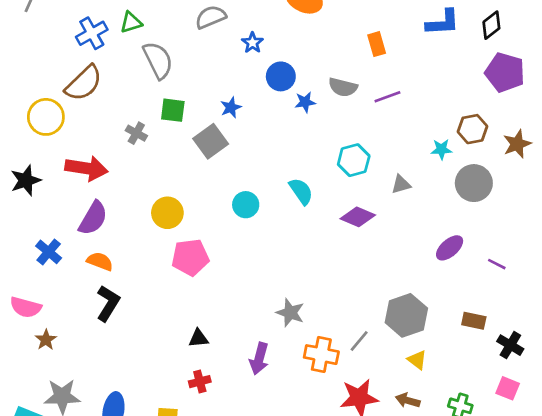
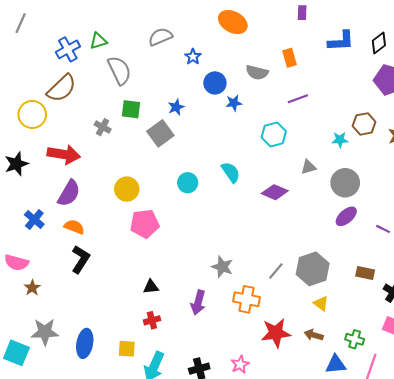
gray semicircle: (343, 87) -> (257, 72), moved
cyan hexagon: (354, 160) -> (274, 134), moved
gray circle: (474, 183) -> (345, 183), moved
gray line: (359, 341) -> (276, 271), moved

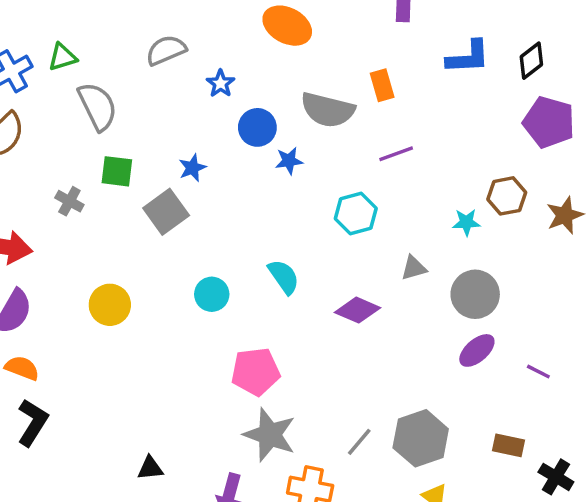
gray semicircle: (257, 72) -> (328, 110), size x1.4
pink pentagon: (145, 224) -> (256, 372), moved
gray star: (222, 267) -> (270, 435), size x1.4

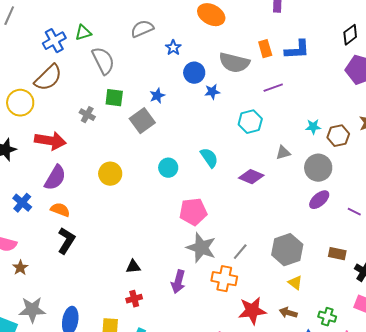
blue L-shape: (468, 57) -> (297, 50), moved
brown hexagon: (507, 196) -> (338, 136), moved
gray line: (359, 442) -> (240, 252), moved

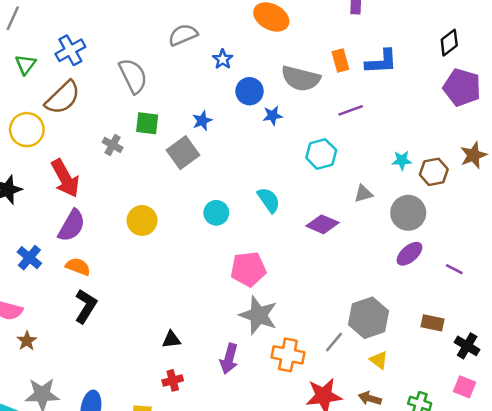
green triangle: (83, 33) -> (26, 64), moved, turned -36
red arrow: (50, 141) -> (65, 178), turned 52
gray line: (240, 252) -> (334, 342), moved

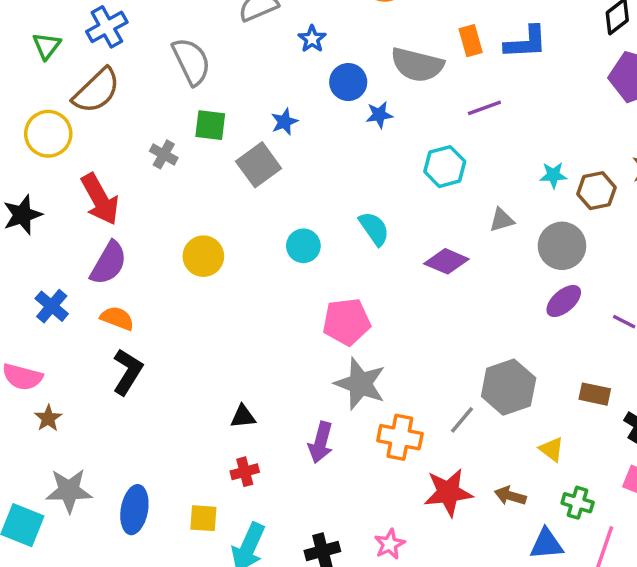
yellow triangle: (379, 360) -> (552, 449), moved

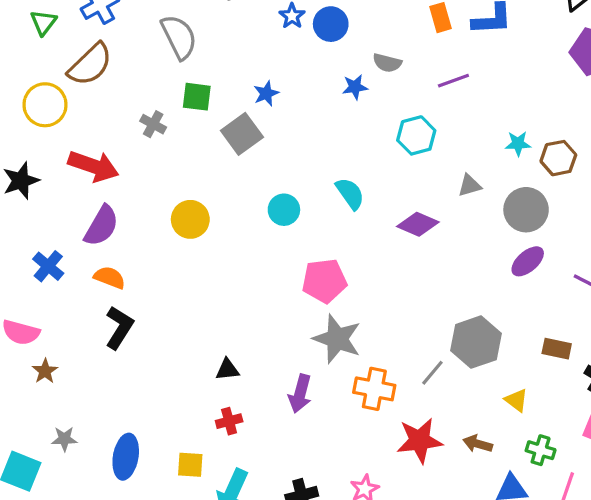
gray semicircle: (417, 65) -> (387, 63), moved, size x0.6
blue circle: (348, 82) -> (331, 24), moved
red arrow: (100, 199) -> (93, 166), turned -42
gray star: (69, 491) -> (64, 439), size x0.6

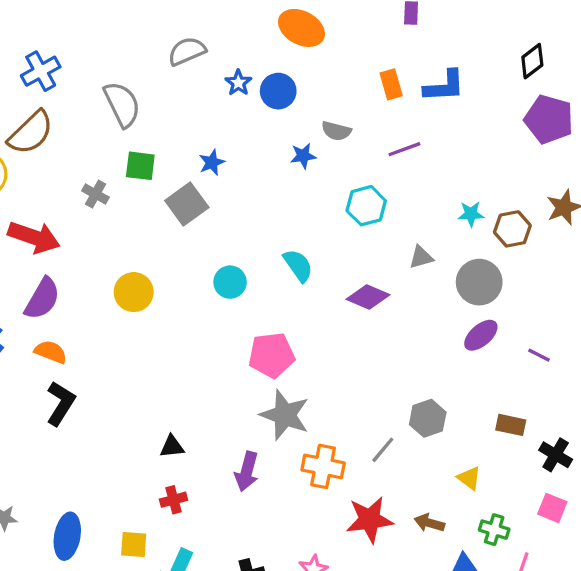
gray hexagon: (476, 342) -> (428, 418), size x0.7

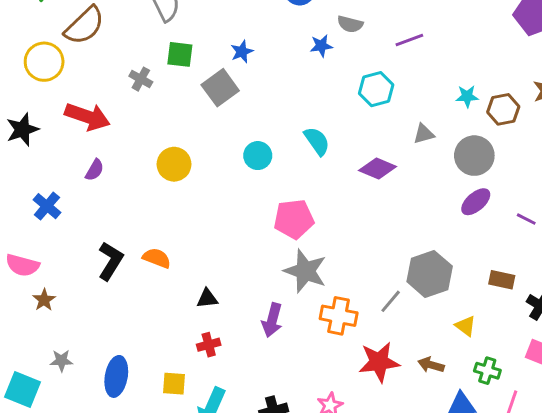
purple semicircle: (42, 299) -> (95, 170), size x0.6
orange semicircle: (51, 352) -> (157, 258), moved
gray hexagon: (428, 418) -> (430, 274), size x1.4

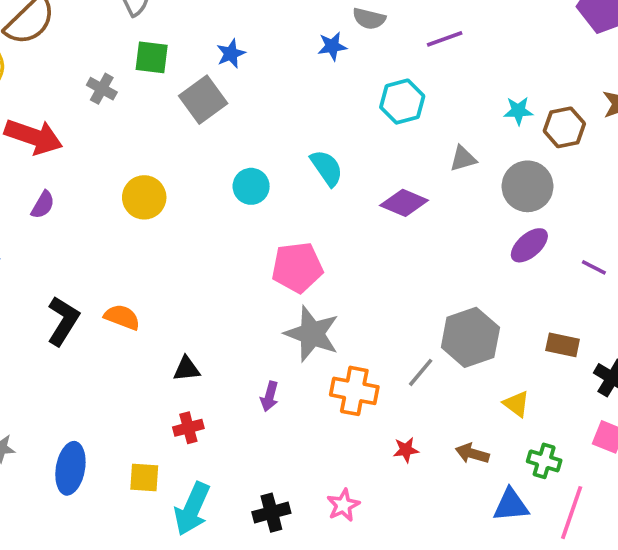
purple arrow: (272, 320) -> (270, 396), size x0.7
red star: (379, 362) -> (406, 450), size x0.5

